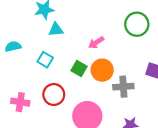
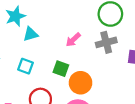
orange circle: (102, 70) -> (81, 83), moved
gray cross: (123, 87) -> (106, 42), moved

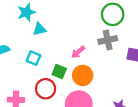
pink arrow: (73, 40) -> (78, 52), moved
green square: (61, 69) -> (59, 72), moved

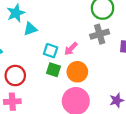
cyan square: (33, 58) -> (51, 51), moved
red circle: (46, 89) -> (15, 75), moved

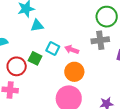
pink arrow: (71, 49) -> (72, 50), turned 56
green square: (53, 70) -> (35, 58), moved

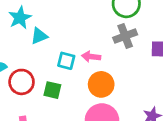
green square: (35, 58) -> (52, 90), moved
red circle: (17, 66) -> (22, 82), moved

